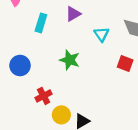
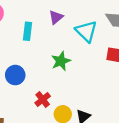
cyan triangle: (101, 34) -> (86, 31), size x1.5
green star: (70, 60) -> (61, 61), turned -30

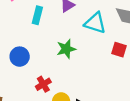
cyan triangle: (86, 31) -> (95, 23), turned -35

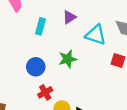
blue circle: (20, 57) -> (36, 67), moved

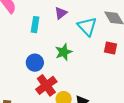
cyan triangle: (96, 35) -> (87, 27), turned 35
red cross: (45, 92) -> (46, 85), size x1.5

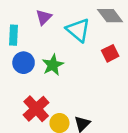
red square: (111, 48) -> (110, 53), turned -32
blue circle: (35, 63) -> (24, 63), moved

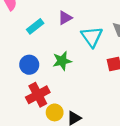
cyan rectangle: (13, 35) -> (35, 26), turned 35
blue circle: (24, 63) -> (29, 65), moved

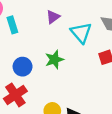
cyan rectangle: (35, 26) -> (12, 25), moved, turned -63
red cross: (38, 95) -> (15, 95), moved

